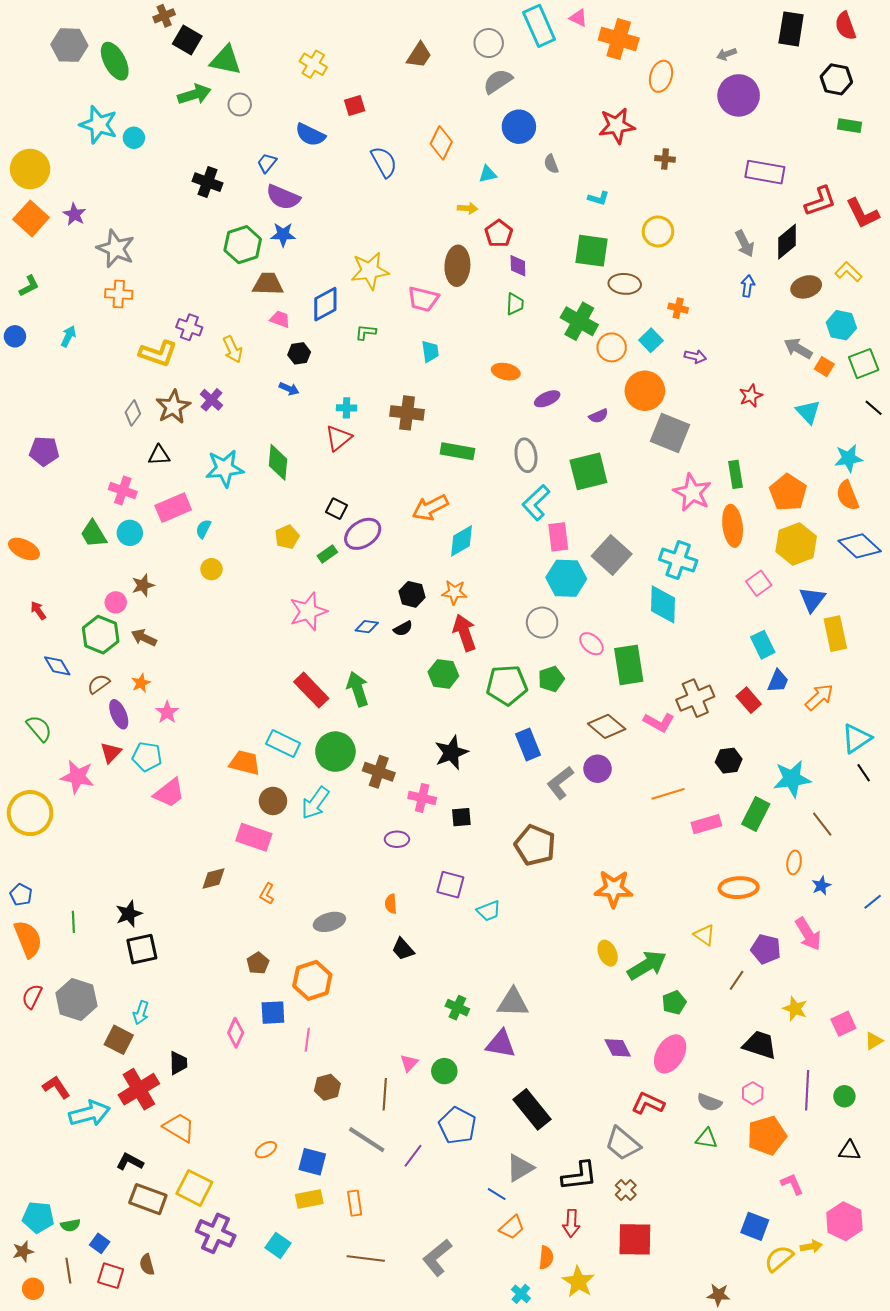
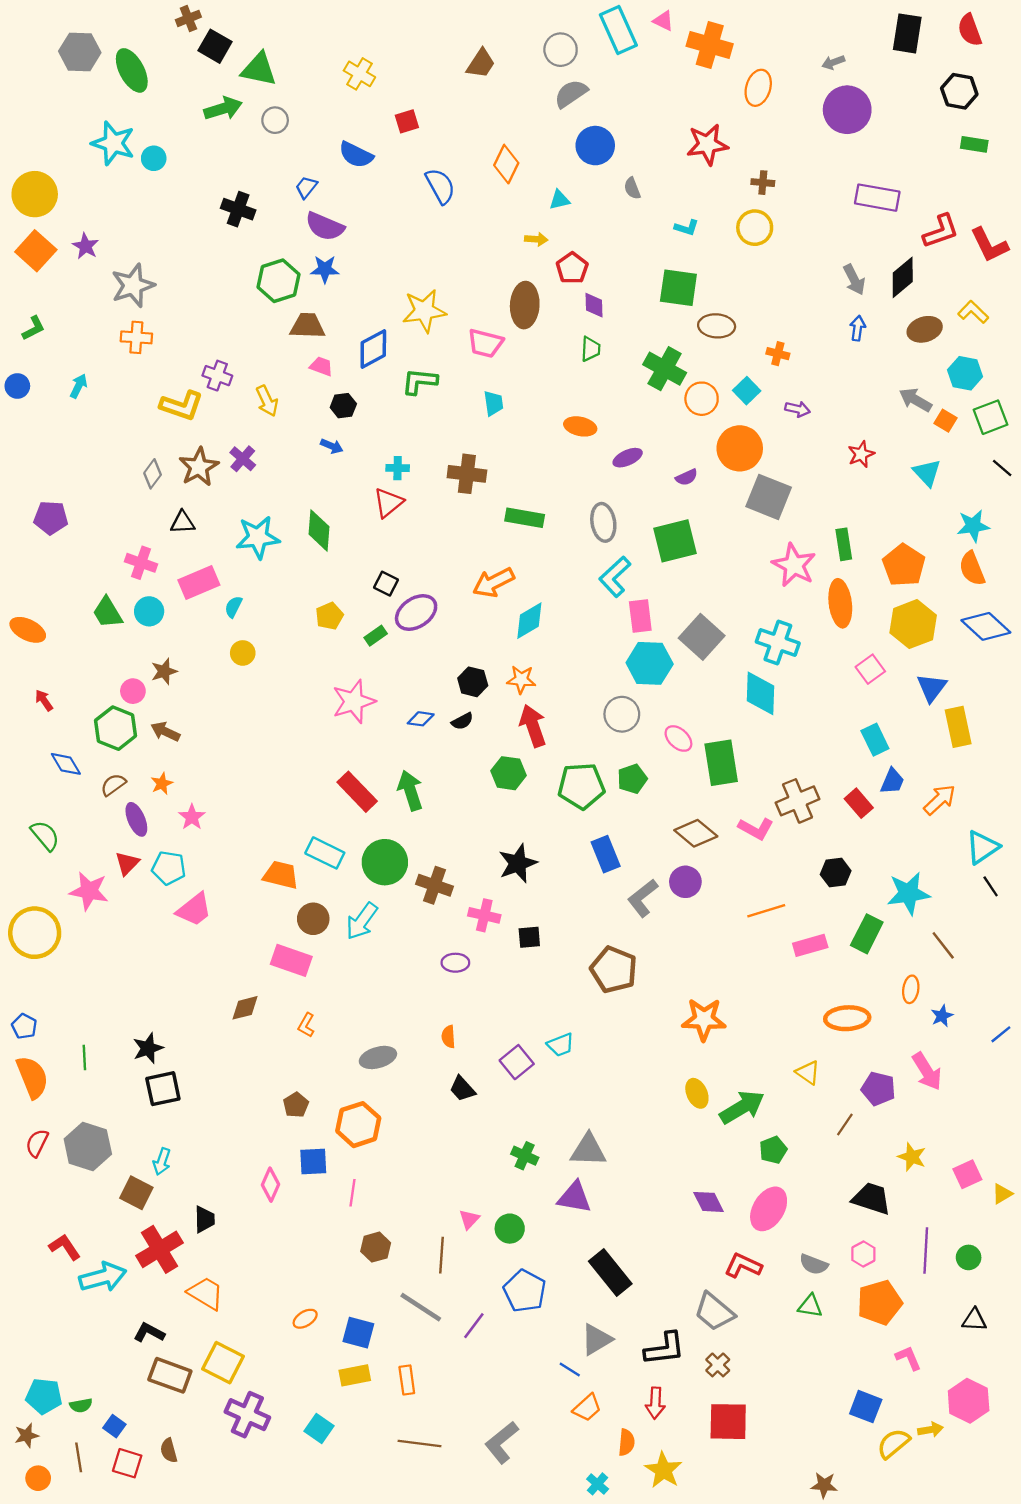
yellow circle: (658, 231) -> (755, 228), moved
gray star: (116, 249) -> (133, 285), turned 30
green L-shape: (366, 332) -> (420, 381), size x1.5
purple square: (450, 885) -> (517, 1062), moved, turned 36

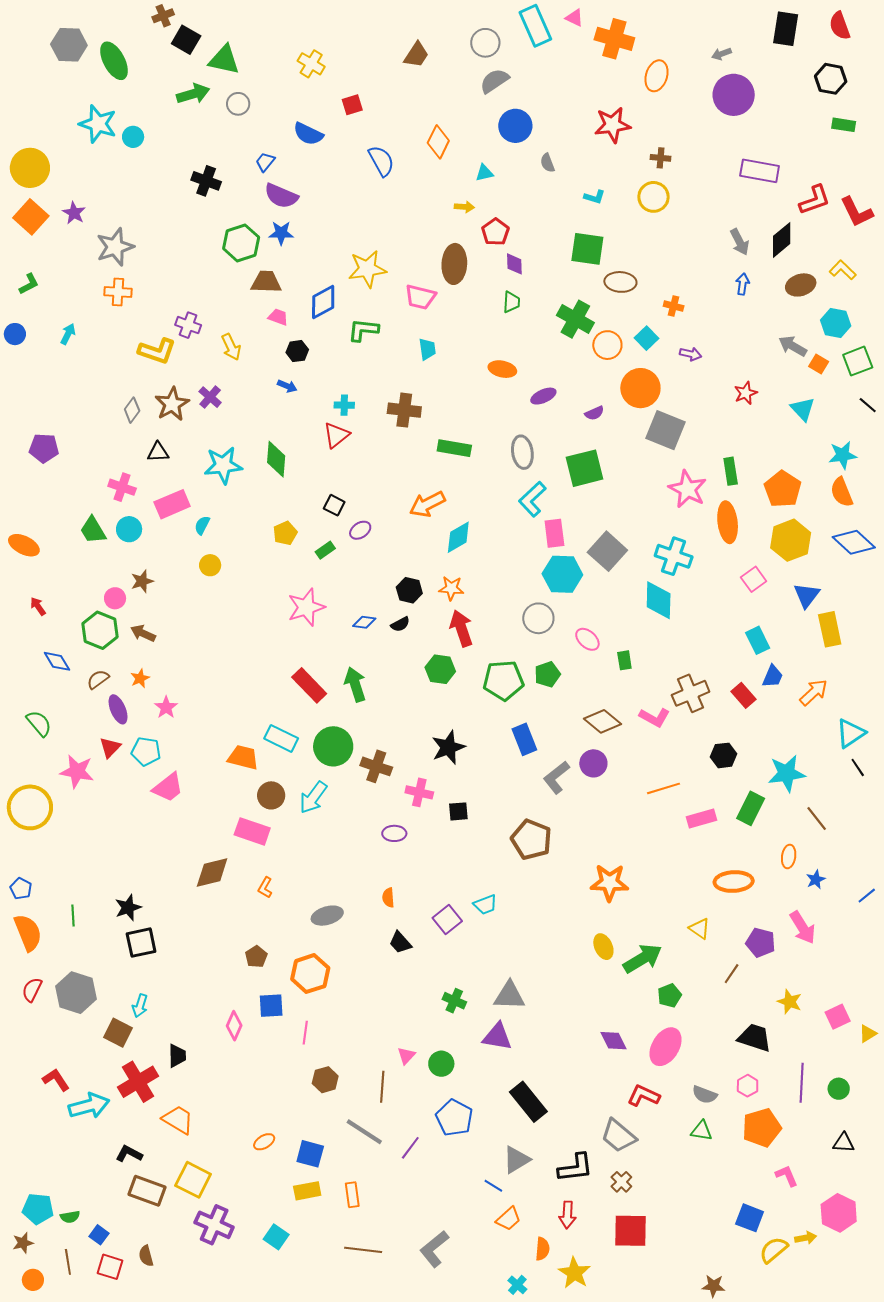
purple ellipse: (416, 613) -> (360, 530), size x0.6
green rectangle: (721, 763) -> (624, 660), size x0.5
brown diamond: (245, 1008) -> (212, 873), size x1.4

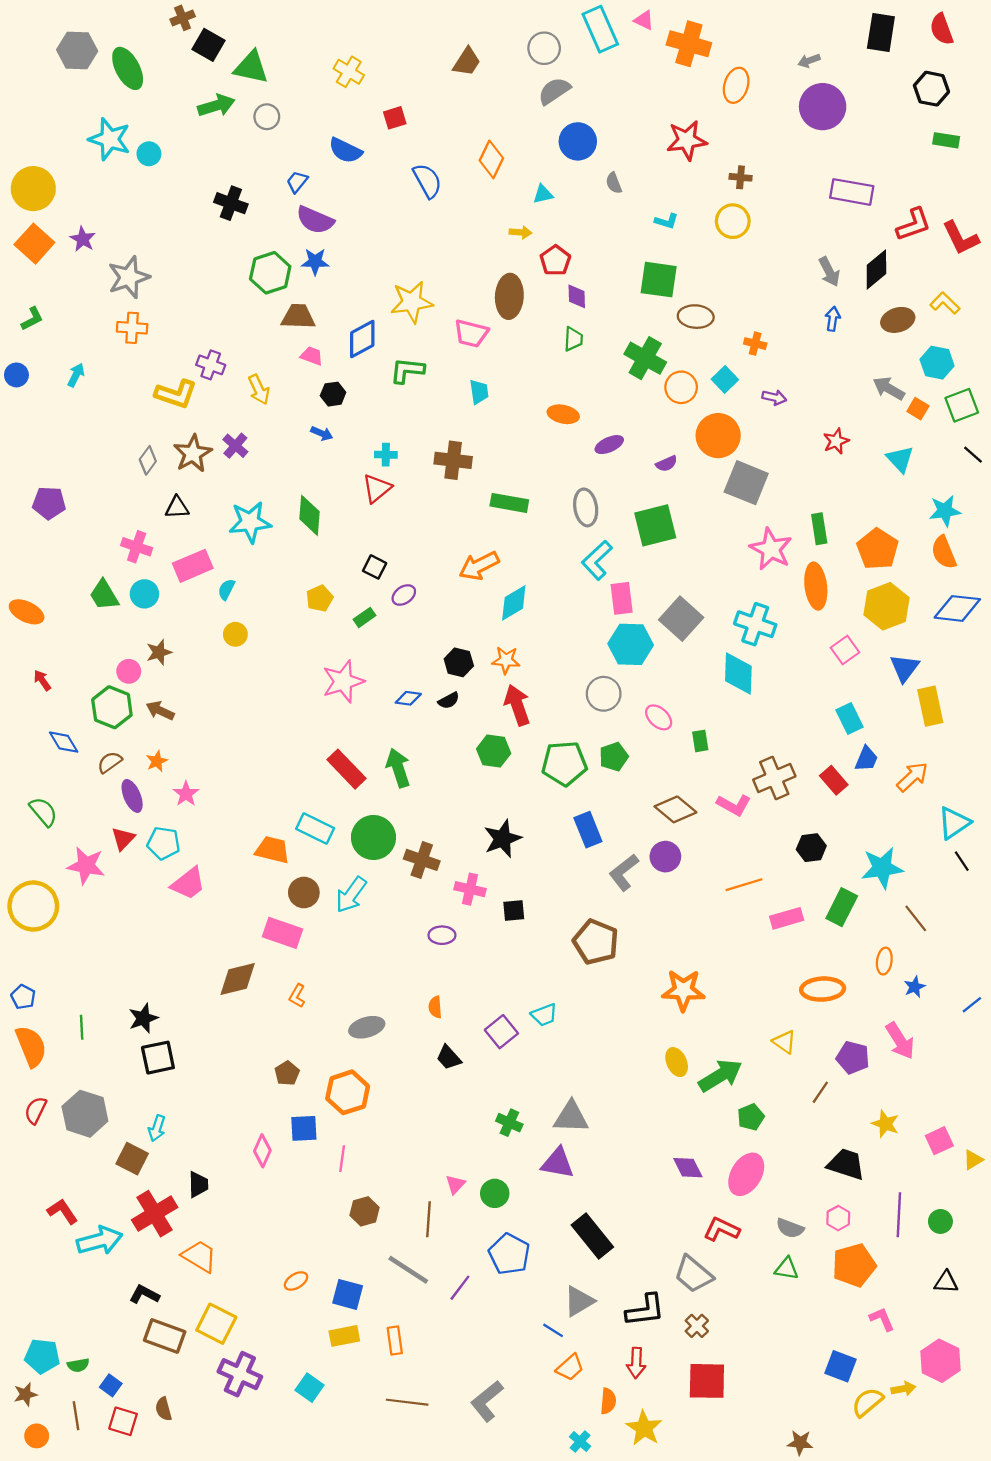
blue diamond: (854, 542) -> (957, 608), turned -36

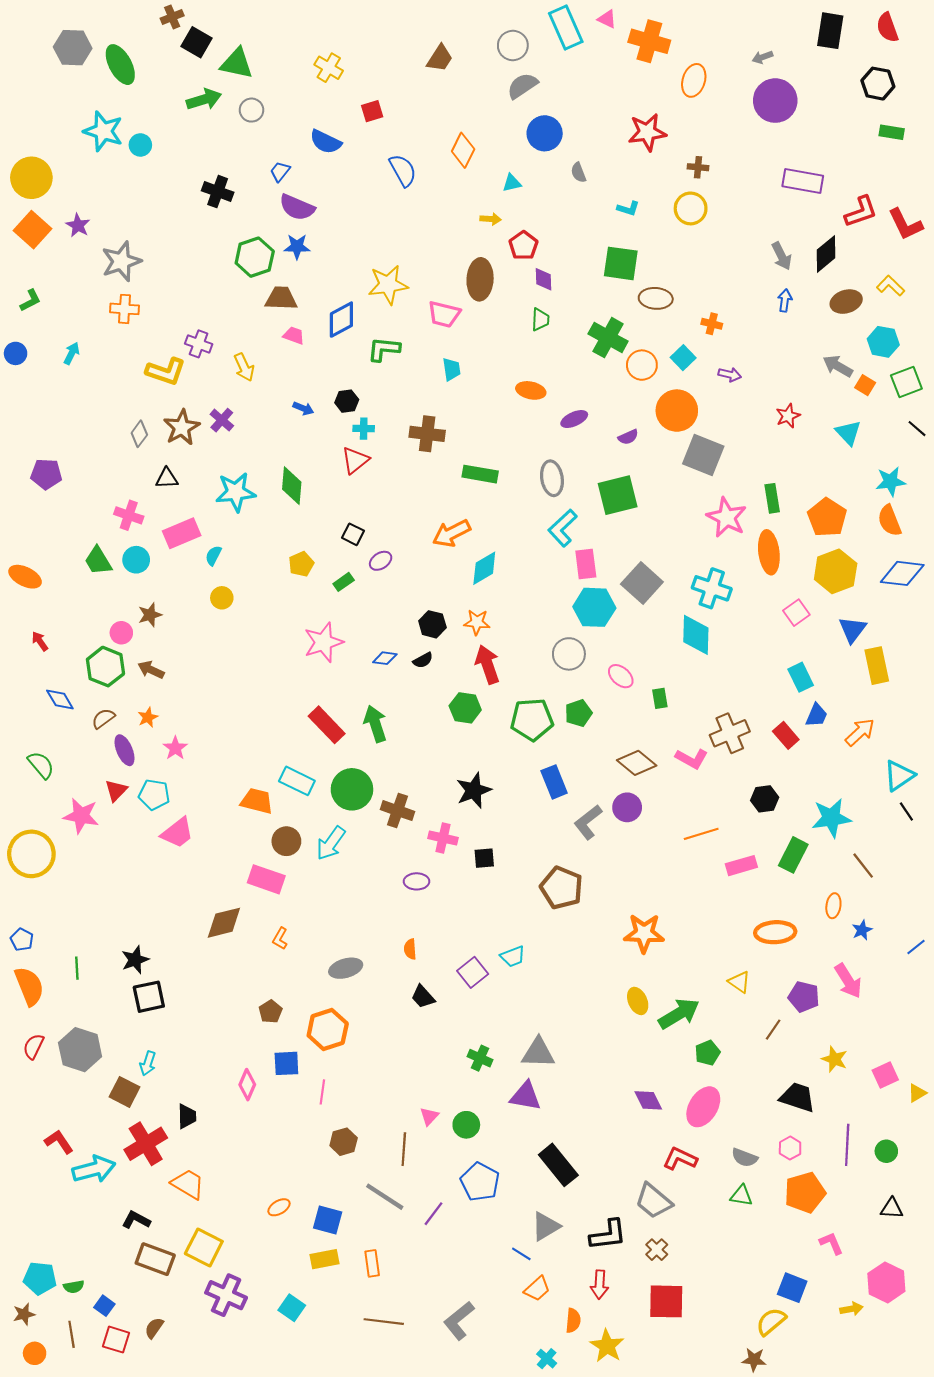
black hexagon: (333, 394) -> (347, 401), moved
yellow semicircle: (867, 1402) -> (771, 1322), moved
brown semicircle: (164, 1409) -> (154, 1328), turned 50

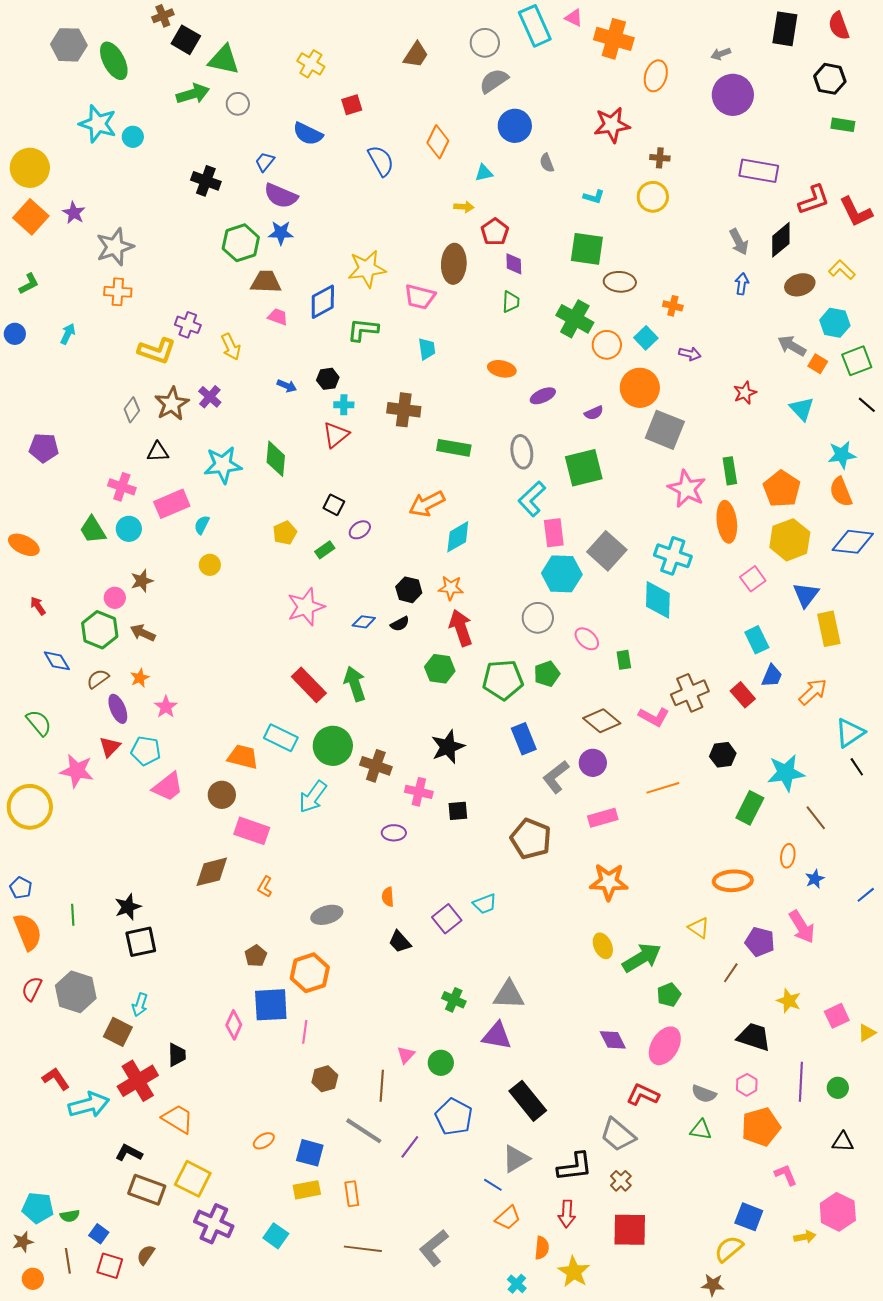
brown circle: (286, 841) -> (222, 795), moved
pink rectangle: (741, 866) -> (603, 818), moved
blue square: (286, 1063) -> (271, 1005), size x1.4

